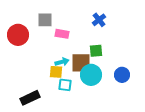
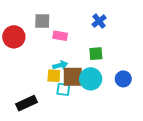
brown square: (81, 63) -> (73, 77), moved

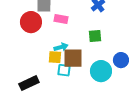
red circle: (14, 37) -> (31, 22), moved
cyan circle: (91, 79) -> (101, 71), moved

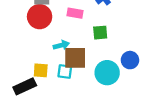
pink rectangle: (61, 19) -> (75, 13), moved
red circle: (31, 22) -> (40, 17), moved
yellow square: (55, 57) -> (41, 70), moved

